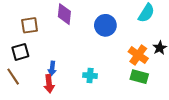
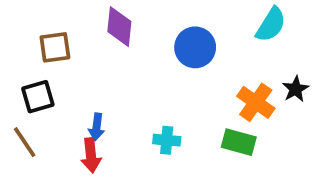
green rectangle: (139, 77) -> (239, 142), moved

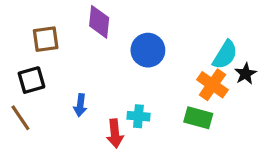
cyan semicircle: (271, 25) -> (225, 55), moved
blue circle: (195, 47) -> (148, 50), moved
red arrow: (91, 155) -> (115, 134), moved

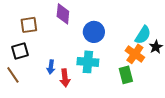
cyan cross: (138, 116) -> (88, 62), moved, size x1.5
green rectangle: (198, 118) -> (126, 75), turned 60
red arrow: (115, 134) -> (65, 78), moved

